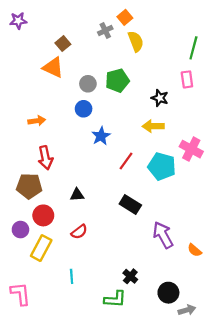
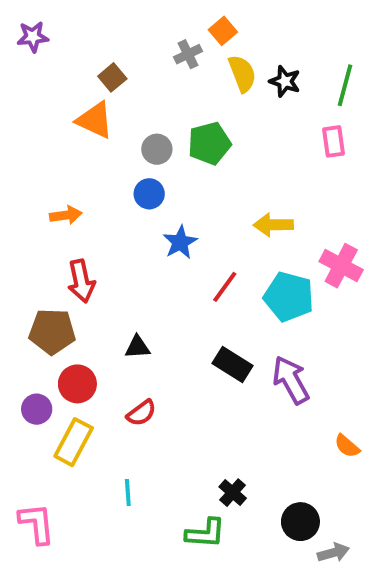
black star: (160, 98) -> (285, 81), moved
purple arrow: (163, 235) -> (291, 380), moved

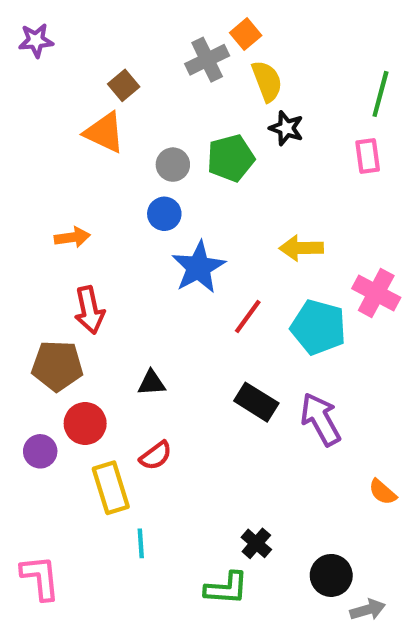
gray cross: (188, 54) -> (207, 60), size x1.4
black star: (285, 81) -> (286, 128), moved
blue star: (180, 242) -> (199, 267), size x1.4
yellow rectangle: (74, 442) -> (111, 488), moved, turned -45

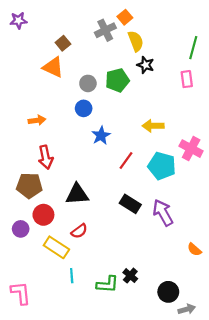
blue star: (199, 267) -> (101, 136), size x0.7
black triangle: (151, 383) -> (77, 194), size x1.6
yellow rectangle: (111, 488) -> (56, 247), turned -40
green L-shape: (226, 588) -> (107, 284), moved

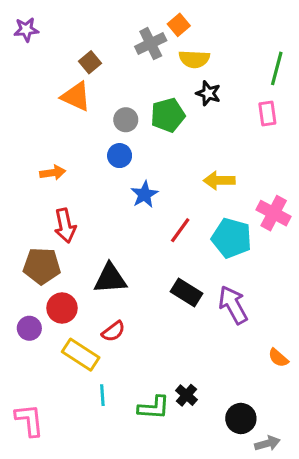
yellow semicircle: (136, 41) -> (194, 59), turned 114

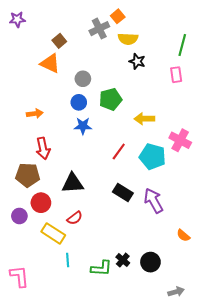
green pentagon: (168, 115) -> (111, 99), moved
blue star: (144, 194) -> (83, 126), moved, turned 30
black circle: (241, 418) -> (150, 262), moved

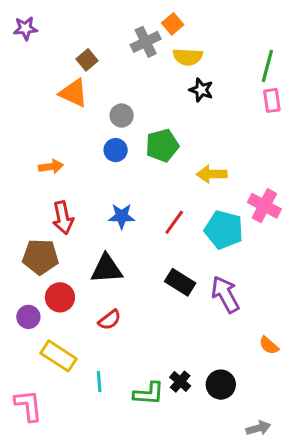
pink rectangle: (176, 75) -> (272, 100), moved
blue star: (83, 126) -> (122, 216), moved
yellow rectangle: (53, 233) -> (58, 356), moved

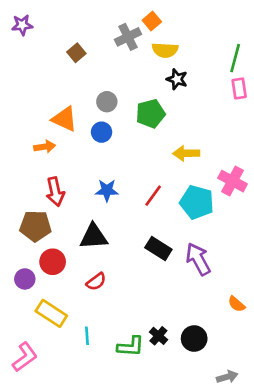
orange triangle: (73, 93) -> (64, 119), moved
green pentagon: (162, 146) -> (150, 114), moved
pink L-shape: (28, 406) -> (25, 357), turned 60

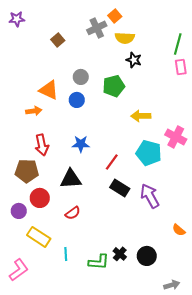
red line: (153, 196) -> (112, 162), moved

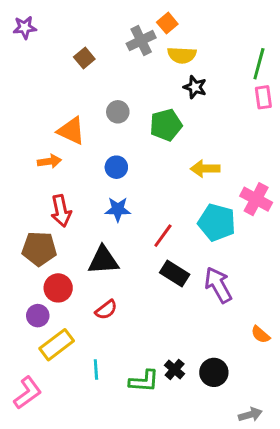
blue circle: (77, 100) -> (116, 167), moved
purple circle: (19, 211) -> (38, 316), moved
yellow rectangle: (39, 237) -> (57, 345), turned -70

